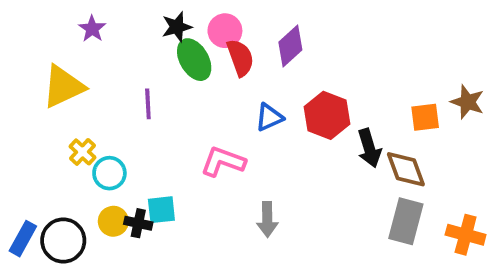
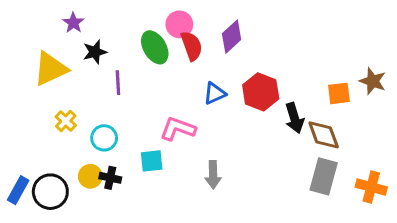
black star: (177, 27) -> (95, 52), moved
cyan circle: (109, 173) -> (104, 138), moved
cyan square: (161, 210) -> (152, 161), moved

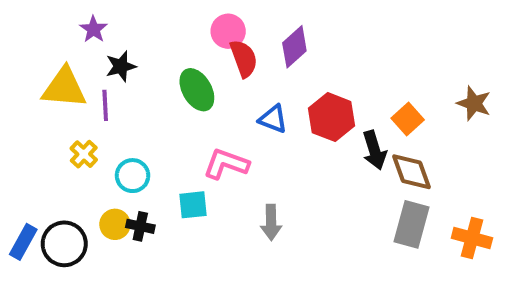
green ellipse: (155, 47) -> (197, 90), moved
yellow triangle: (50, 69) -> (64, 88), turned 30
purple line: (118, 83) -> (105, 105), moved
blue triangle: (215, 93) -> (273, 119), turned 45
orange square: (339, 93) -> (408, 119), moved, turned -35

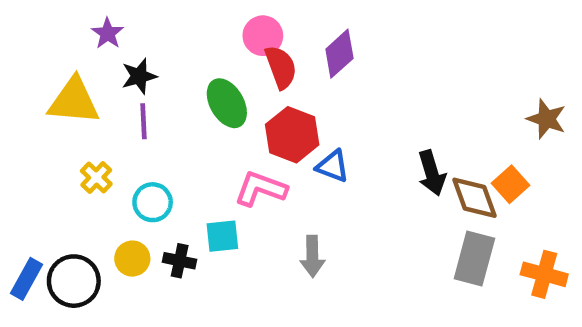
purple line: (105, 105) -> (144, 121), moved
red hexagon: (332, 117) -> (292, 135), moved
blue triangle: (273, 119) -> (333, 166), moved
orange square: (408, 119) -> (510, 184), moved
black cross: (140, 226) -> (180, 261), moved

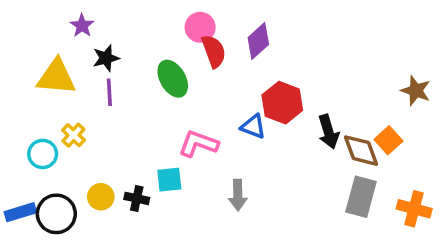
red hexagon: (292, 135) -> (282, 103), moved
cyan circle: (153, 202) -> (43, 154), moved
blue rectangle: (26, 279) -> (20, 212), turned 44

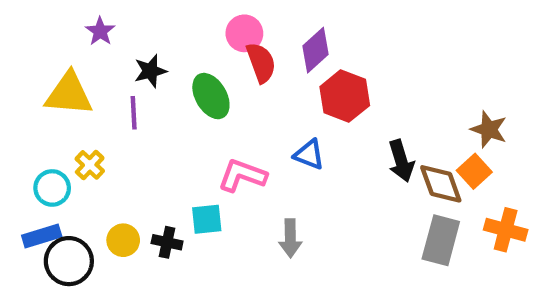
black star: (106, 58) -> (150, 71), moved
brown star: (416, 91) -> (489, 129), moved
red hexagon: (282, 103) -> (345, 96), moved
orange cross: (414, 209) -> (506, 230), moved
blue rectangle: (20, 212) -> (42, 236), moved

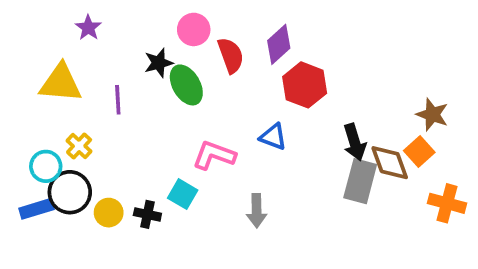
pink circle: (244, 33) -> (194, 29), moved
black star: (150, 71) -> (159, 63), moved
cyan square: (207, 219) -> (183, 194), turned 36
gray rectangle: (441, 240) -> (360, 181), moved
black circle: (69, 261) -> (70, 192), moved

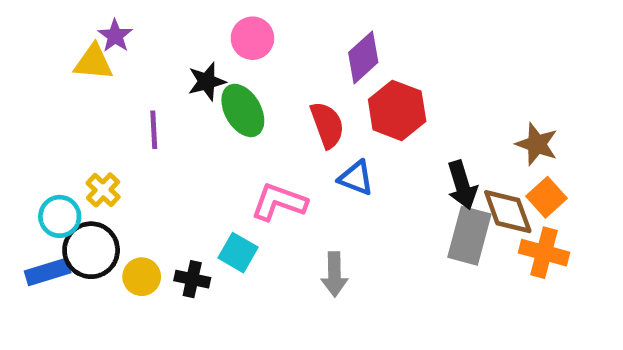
red semicircle: (231, 55) -> (327, 125), moved
yellow triangle: (61, 83) -> (93, 62), moved, size x0.7
brown star: (432, 115) -> (537, 144), moved
orange cross: (447, 203) -> (544, 253), moved

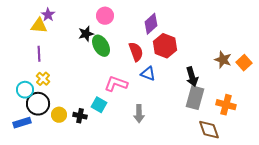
purple line: (154, 130) -> (39, 54), moved
orange square: (546, 197) -> (244, 63), moved
brown diamond: (508, 212) -> (209, 130), moved
blue rectangle: (48, 272) -> (22, 123), moved

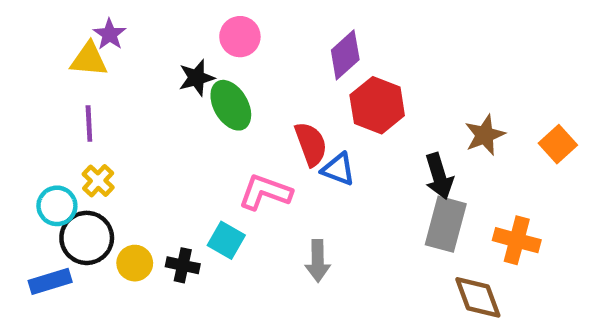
red semicircle: (136, 52) -> (311, 144), moved
brown star: (223, 60) -> (485, 135), moved, turned 30

